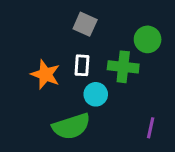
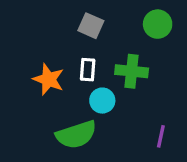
green circle: (148, 39) -> (158, 24), moved

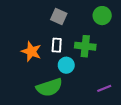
purple line: (161, 136) -> (104, 88), turned 56

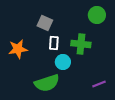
gray square: (59, 17) -> (45, 23), moved
orange star: (31, 51) -> (18, 49), moved, turned -30

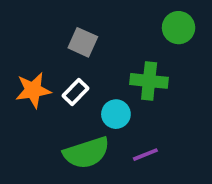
white rectangle: (54, 43) -> (75, 92), moved, turned 40
purple line: (99, 84) -> (145, 155), moved

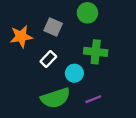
green circle: (179, 28) -> (87, 13), moved
orange star: (33, 90) -> (21, 37), moved

